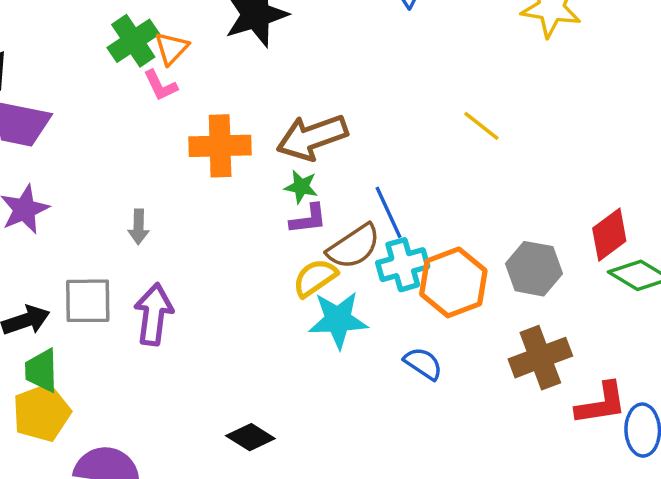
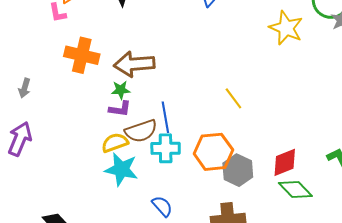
yellow line: (481, 126) -> (233, 98), moved
green star: (301, 187) -> (121, 90), turned -30
orange hexagon: (453, 282) -> (213, 152), moved

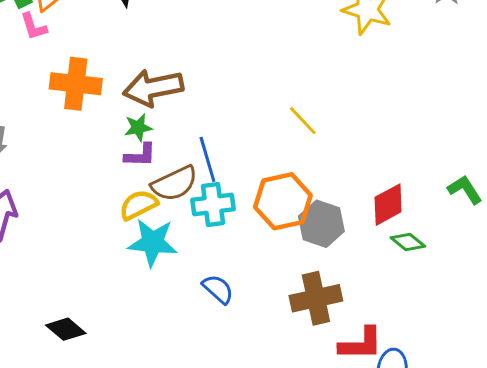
green diamond: (295, 190) -> (408, 242), size x0.7

